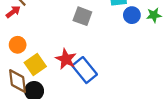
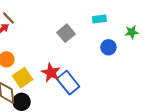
blue circle: (132, 15) -> (108, 47), moved
gray square: (82, 16) -> (66, 33), turned 30

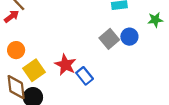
gray square: (66, 33) -> (109, 39), moved
blue rectangle: (68, 83) -> (85, 76), size x0.7

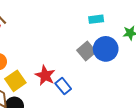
blue circle: (129, 37) -> (106, 49), size x1.5

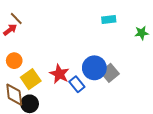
blue circle: (106, 49) -> (94, 68), moved
gray square: (87, 51) -> (110, 73), moved

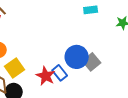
red star: (59, 74) -> (46, 76), moved

